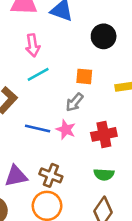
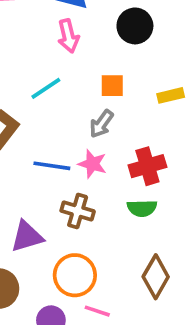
pink arrow: (33, 45) -> (68, 36), moved
green semicircle: (104, 174) -> (142, 208), moved
brown cross: (51, 175) -> (78, 211), moved

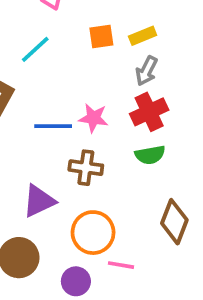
yellow rectangle: (171, 95) -> (143, 36), moved
gray arrow: (101, 124) -> (146, 71), moved

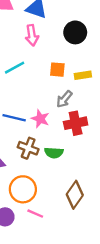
gray arrow: (146, 71) -> (64, 99), moved
green semicircle: (150, 155) -> (54, 153), moved

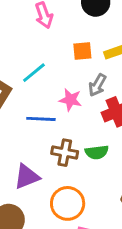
cyan line: (15, 68) -> (34, 73), moved
pink star: (40, 119) -> (70, 100), moved

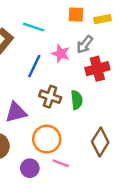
cyan line: (34, 73) -> (34, 27), turned 50
blue line: (41, 119) -> (34, 66), turned -75
green semicircle: (97, 152) -> (77, 100), turned -96

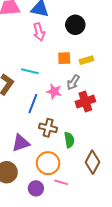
green semicircle: (77, 100) -> (69, 140), moved

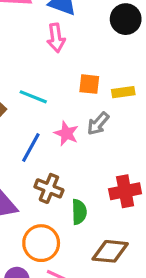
black circle: (75, 25) -> (126, 19), moved
red cross: (85, 102) -> (125, 191), moved
brown diamond: (92, 162) -> (110, 251), turned 60

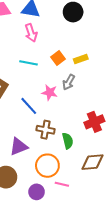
orange square: (89, 84) -> (58, 58), turned -32
cyan line: (33, 97) -> (29, 63), moved
blue line: (31, 148) -> (29, 106), turned -60

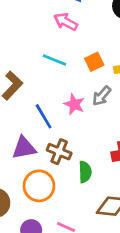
pink arrow: (31, 33) -> (66, 22), turned 126
purple triangle: (19, 147) -> (24, 148), moved
orange circle: (47, 166) -> (39, 186), moved

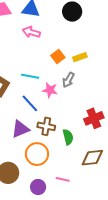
cyan line: (55, 60) -> (30, 76), moved

